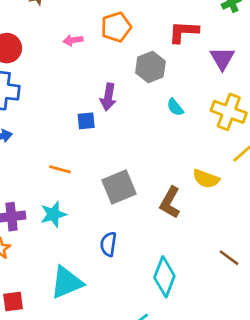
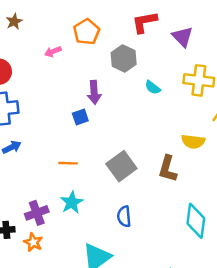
cyan diamond: (164, 277) -> (196, 221), moved

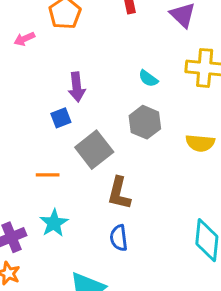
gray hexagon: (124, 58) -> (145, 122), moved
gray square: (121, 166) -> (94, 150), moved
brown L-shape: (168, 169) -> (119, 193), moved

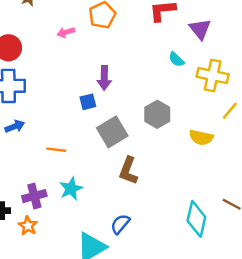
cyan semicircle: (148, 78) -> (176, 59), moved
orange line: (48, 175) -> (56, 150), moved
blue semicircle: (119, 238) -> (120, 224), moved, turned 40

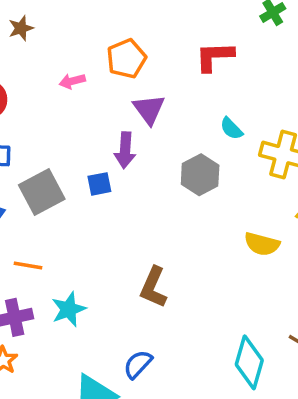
purple triangle: (200, 29) -> (149, 109), moved
gray hexagon: (157, 114) -> (200, 175), moved
gray square: (112, 132) -> (42, 192), moved
orange line: (56, 150) -> (28, 265), moved

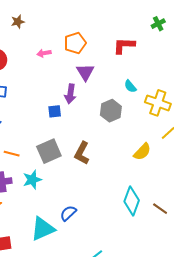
gray square: (42, 192) -> (49, 151), moved
yellow semicircle: (262, 244) -> (142, 152), turned -66
brown L-shape: (153, 287) -> (82, 153), moved
cyan diamond: (249, 362) -> (132, 201), moved

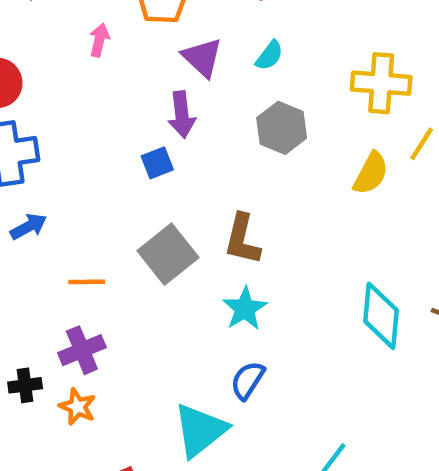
pink arrow: (44, 53) -> (99, 40), turned 128
cyan semicircle: (130, 86) -> (269, 56), moved, turned -88
yellow semicircle: (142, 152) -> (371, 173), moved
cyan star: (32, 180) -> (245, 309), moved

